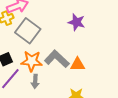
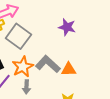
orange star: (32, 61) -> (23, 67), turned -30

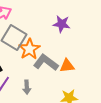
orange star: (23, 67) -> (29, 49), moved

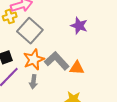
orange star: (29, 49) -> (34, 59), moved

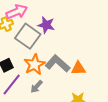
purple star: (79, 26) -> (46, 25), moved
gray arrow: (33, 82) -> (37, 87), turned 40

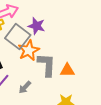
gray L-shape: (58, 63) -> (47, 65), turned 50
orange star: (35, 64) -> (29, 50), moved

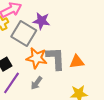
orange star: (29, 50) -> (37, 58), moved, turned -30

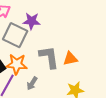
orange star: (37, 58) -> (17, 64), moved

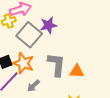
purple star: (32, 21) -> (49, 25), turned -30

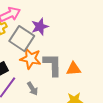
orange star: (23, 63) -> (31, 59), moved
gray arrow: (34, 86) -> (32, 89), turned -72

